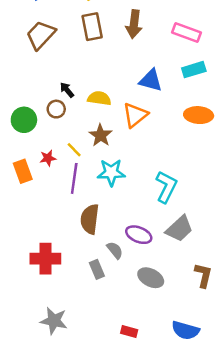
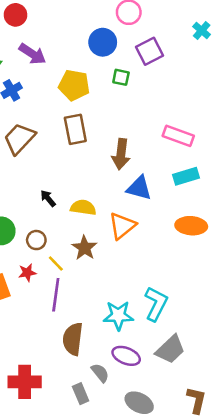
brown arrow: (134, 24) -> (121, 154), moved
brown circle: (56, 109) -> (36, 240), moved
cyan star: (111, 172) -> (118, 316), moved

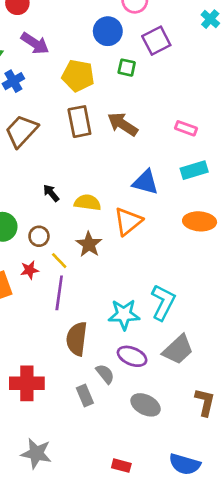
pink rectangle: (178, 136) -> (186, 128), size x0.7
brown arrow: (121, 154) -> (123, 124), moved, turned 116

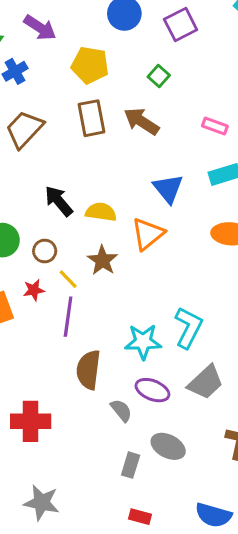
green square: (127, 68) -> (159, 76), moved, turned 30
blue triangle: (146, 182) -> (168, 189), turned 36
black arrow: (51, 193) -> (59, 201), size x1.5
gray rectangle: (85, 395) -> (131, 465), moved, turned 40

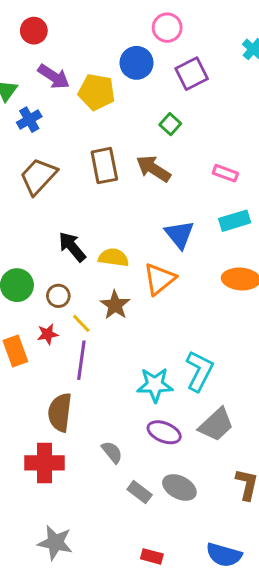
yellow pentagon: (90, 65) -> (97, 92), moved
brown semicircle: (88, 370) -> (60, 412), moved
gray semicircle: (121, 410) -> (112, 452), moved
gray rectangle: (131, 465) -> (140, 492), moved, turned -70

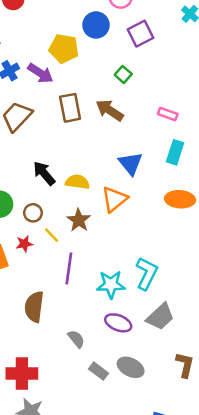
purple arrow: (54, 77) -> (40, 73), moved
cyan rectangle: (235, 221) -> (175, 152), turned -55
purple line: (81, 360) -> (69, 268), moved
red cross: (45, 463) -> (22, 374), moved

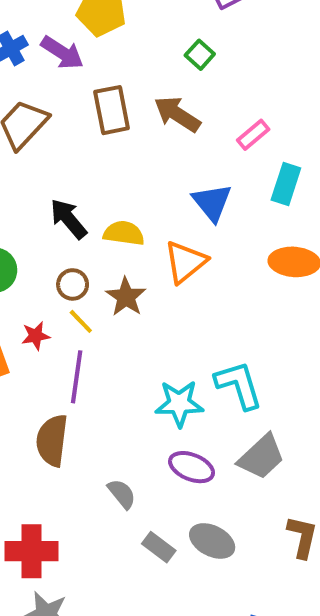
pink rectangle: (168, 114) -> (253, 135), moved, turned -60
brown circle: (33, 213) -> (73, 284), moved
purple line: (69, 268) -> (77, 377), moved
cyan L-shape: (147, 273) -> (239, 385), turned -44

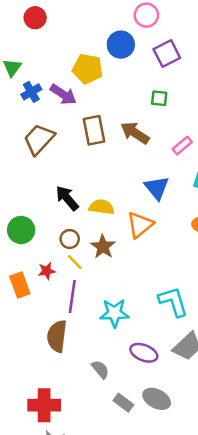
green square: (200, 55) -> (159, 98), moved, turned -36
cyan star: (179, 403) -> (114, 313), moved

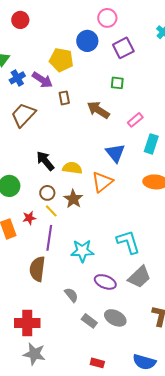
brown rectangle: (94, 130) -> (64, 98), moved, size x0.6

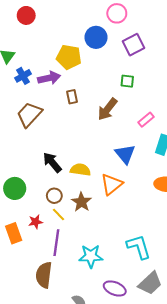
purple arrow: (42, 80) -> (49, 78), turned -45
brown arrow: (98, 110) -> (107, 109), turned -85

